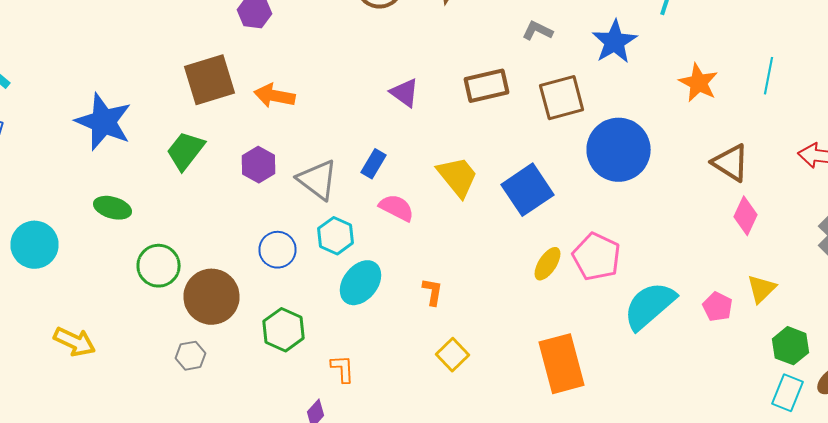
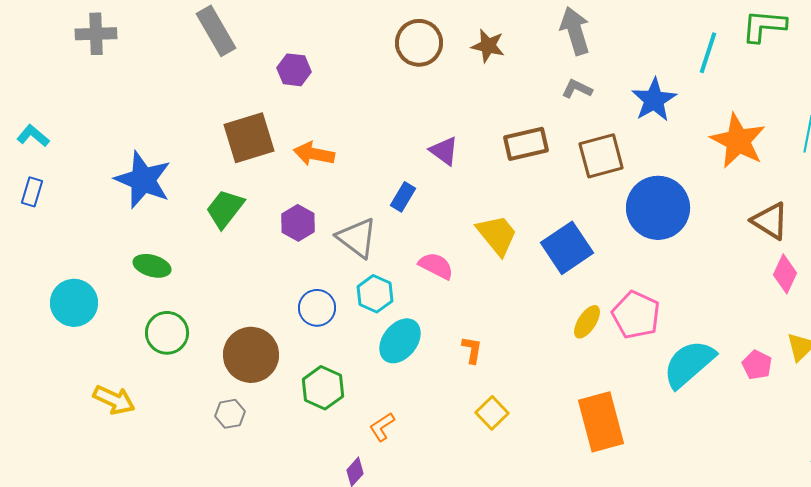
orange star: (698, 83) -> (738, 141), size x1.4
blue rectangle: (374, 164) -> (403, 197), moved
green circle: (158, 266) -> (167, 333), moved
orange L-shape: (342, 369) -> (382, 427), turned -120

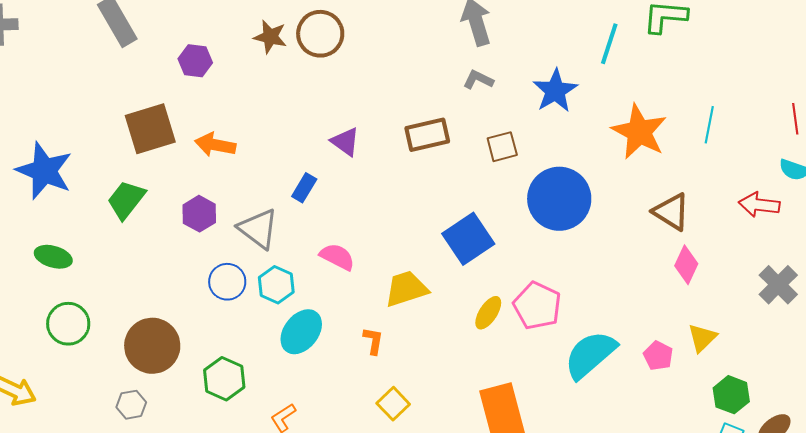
brown star: (488, 46) -> (270, 37), moved
brown square: (601, 156) -> (502, 147), size x0.7
yellow trapezoid: (497, 235) -> (406, 289), moved, turned -69
blue circle: (317, 308) -> (227, 282), moved

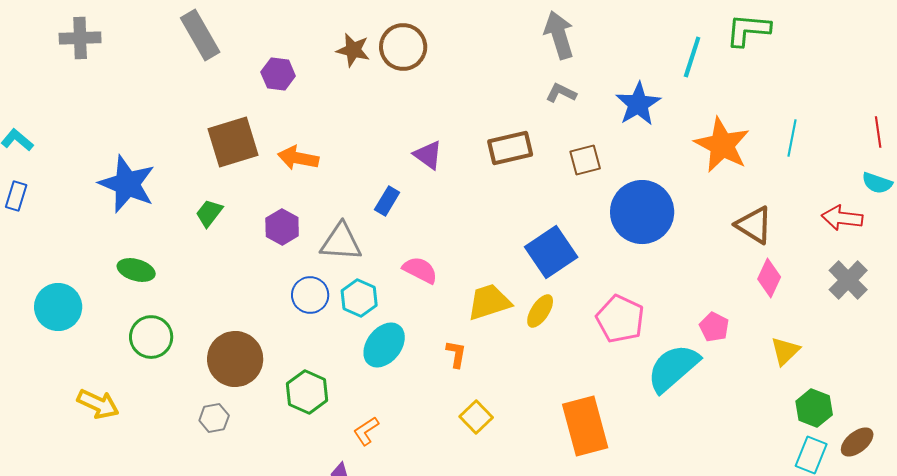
green trapezoid: (126, 200) -> (209, 213), size x0.7
gray triangle: (258, 229) -> (341, 242), turned -33
gray cross: (778, 285) -> (848, 280), moved
yellow ellipse: (488, 313) -> (540, 311), moved
pink pentagon: (658, 356) -> (714, 327), moved

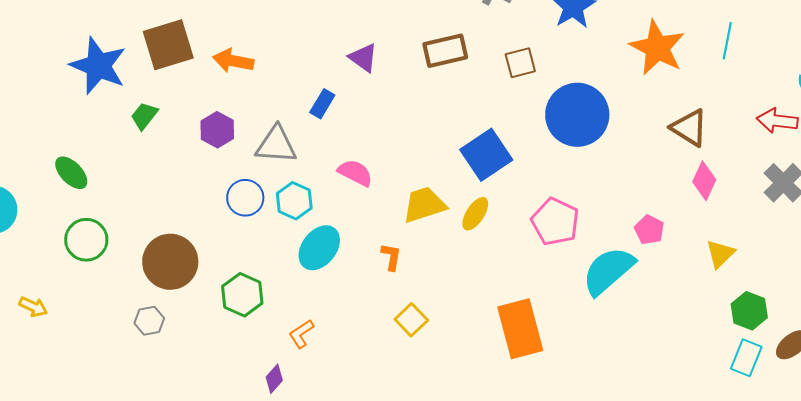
blue star: (127, 184) -> (98, 66), moved
green ellipse: (136, 270) -> (71, 173), turned 30
yellow arrow: (98, 404) -> (33, 307), size x0.7

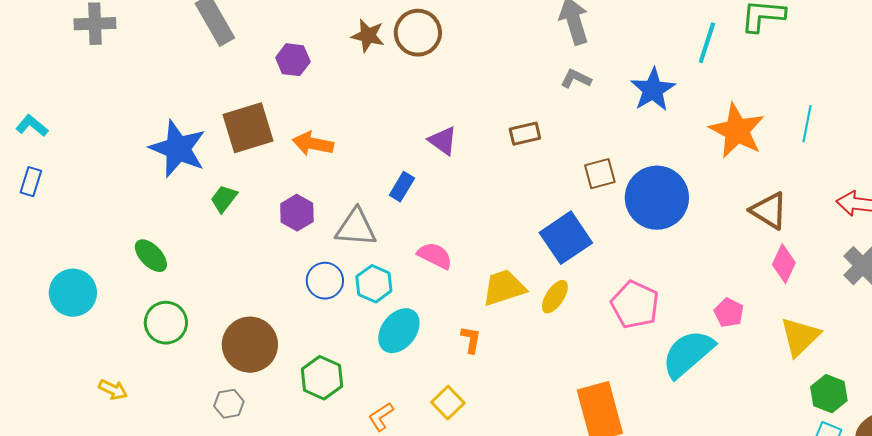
brown rectangle: (445, 51) -> (525, 134), size x0.7
brown square: (520, 63) -> (600, 174), moved
yellow triangle: (720, 254) -> (800, 337), size x1.4
yellow square: (411, 320) -> (448, 403), moved

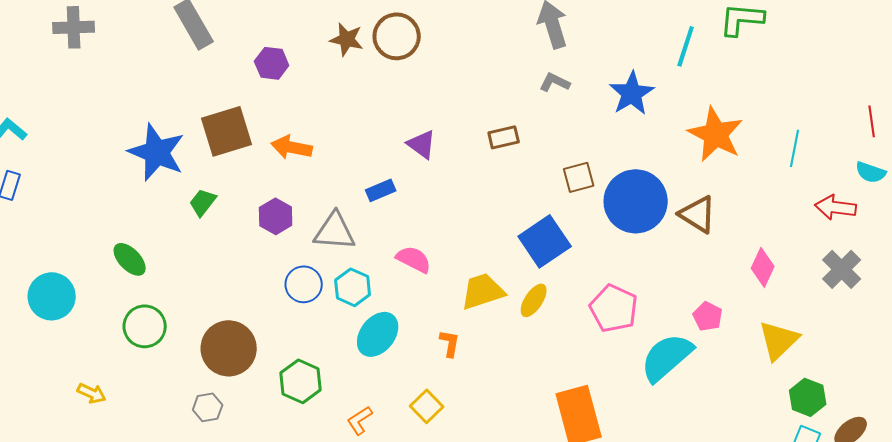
cyan line: (807, 124) -> (795, 148), moved
blue rectangle: (402, 187) -> (381, 190), turned 36
brown triangle: (769, 211) -> (698, 214), moved

